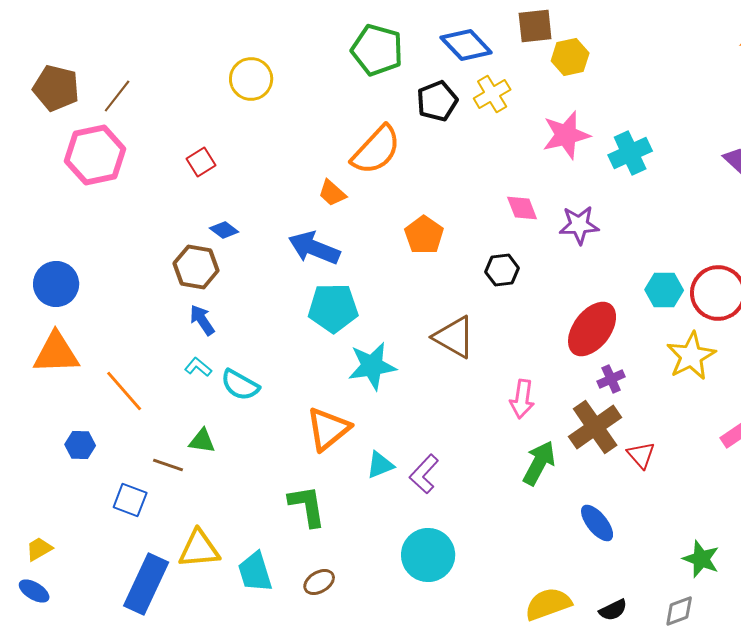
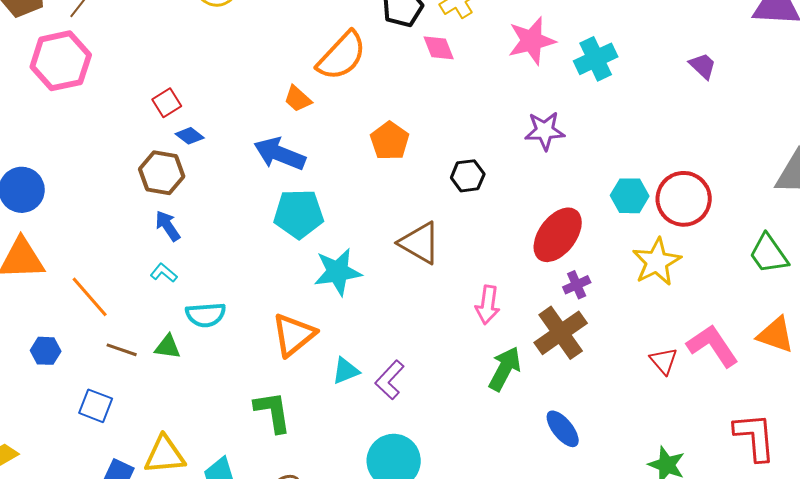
red square: (201, 162) -> (167, 103), moved
pink diamond: (522, 208) -> (439, 48), moved
cyan semicircle: (240, 385) -> (206, 315), moved, turned -33
red triangle: (641, 455) -> (664, 361), moved
brown line: (168, 465) -> (122, 350), moved

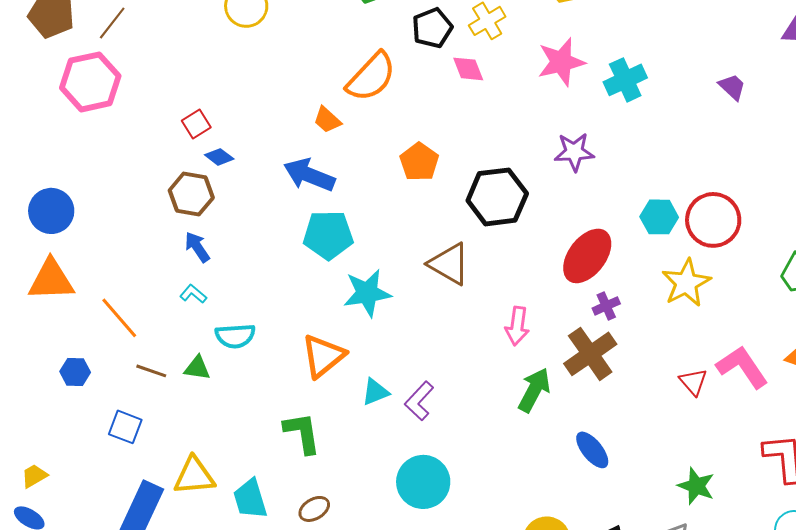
black hexagon: (468, 176) -> (497, 197), size x1.8

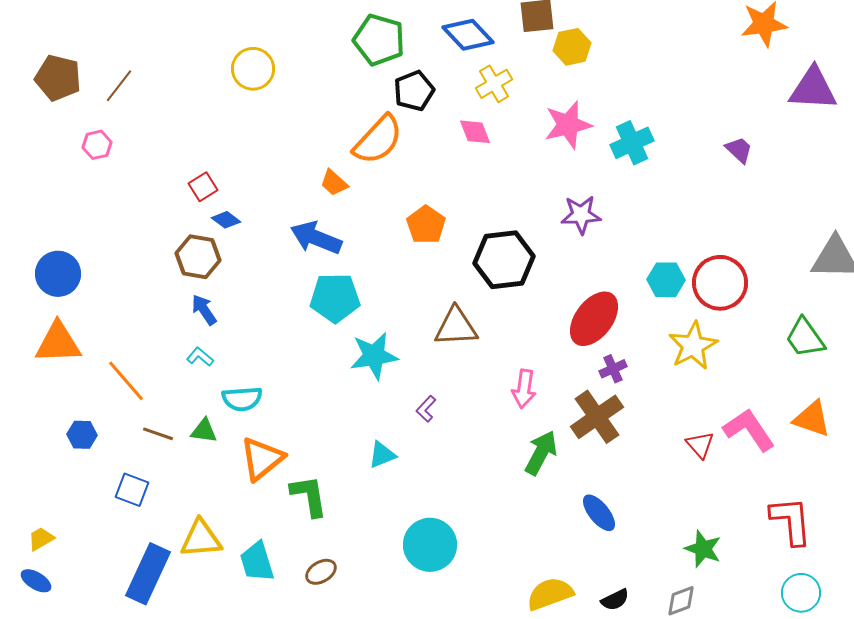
black pentagon: (432, 28) -> (414, 91), moved
pink hexagon: (90, 82) -> (97, 145), size x0.5
brown triangle: (449, 264) -> (456, 327), turned -33
orange triangle: (323, 356) -> (262, 459), moved
purple L-shape: (419, 401) -> (426, 409), moved, size x0.7

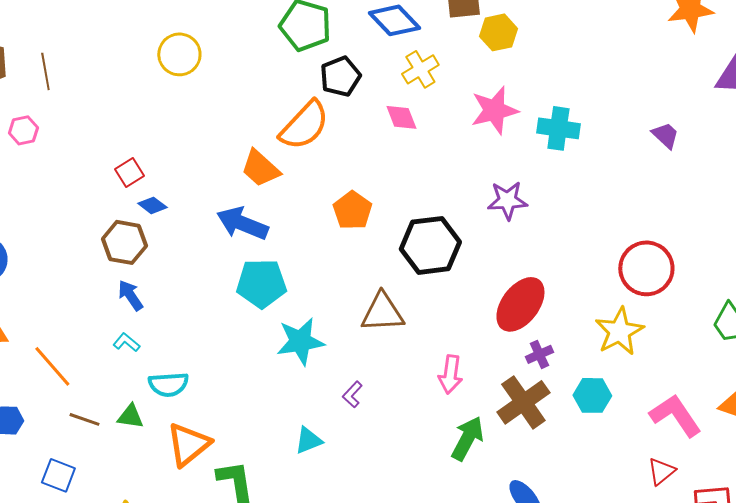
brown line: (119, 86) -> (45, 71), turned -48
cyan cross: (632, 143) -> (558, 128), turned 33
orange trapezoid: (334, 183) -> (260, 168), size x1.4
cyan hexagon: (666, 280) -> (592, 395), moved
red triangle: (700, 445) -> (661, 471), moved, turned 32

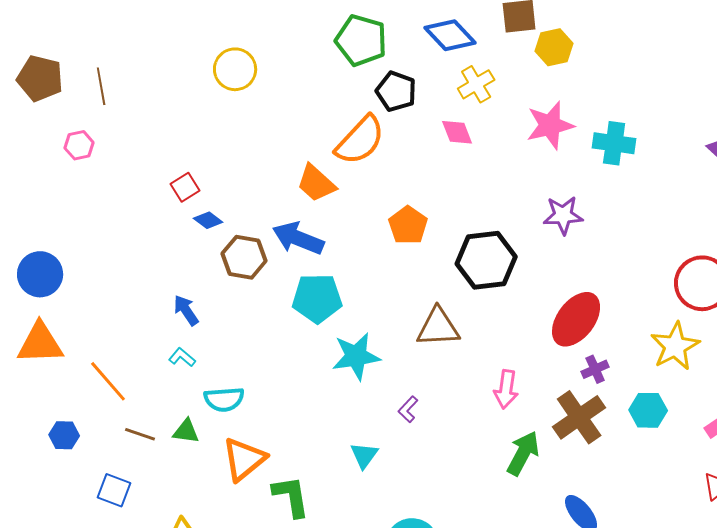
black pentagon: (340, 76) -> (396, 91), turned -30
brown hexagon: (124, 242) -> (244, 257), moved
cyan triangle: (308, 440) -> (364, 455), turned -32

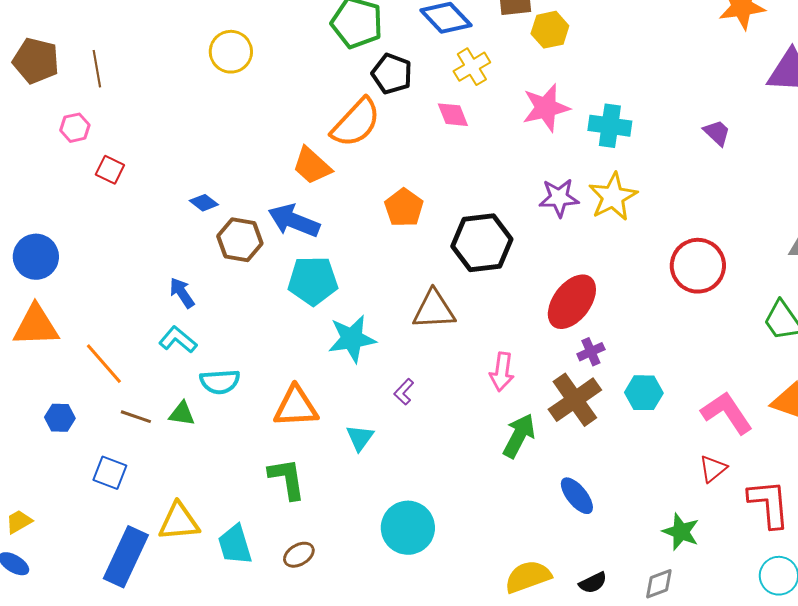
red square: (185, 187) -> (110, 170), moved, turned -32
yellow star: (675, 346) -> (613, 197), moved
cyan L-shape: (182, 357) -> (178, 340), size x1.4
orange triangle: (244, 459) -> (296, 407), moved, turned 36

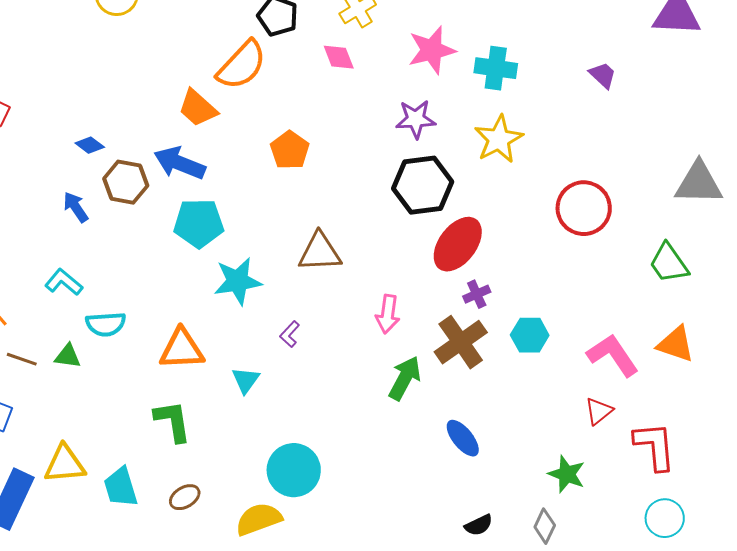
purple star: (559, 198) -> (416, 119), moved
black hexagon: (482, 243) -> (423, 185), moved
blue arrow: (182, 293) -> (76, 207), moved
yellow semicircle: (528, 577) -> (259, 519), moved
gray diamond: (659, 584) -> (545, 526), turned -44

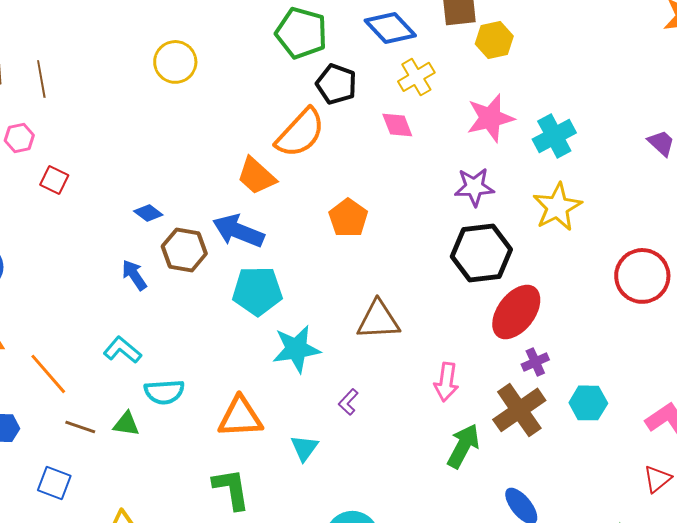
cyan cross: (496, 68) -> (554, 136), turned -36

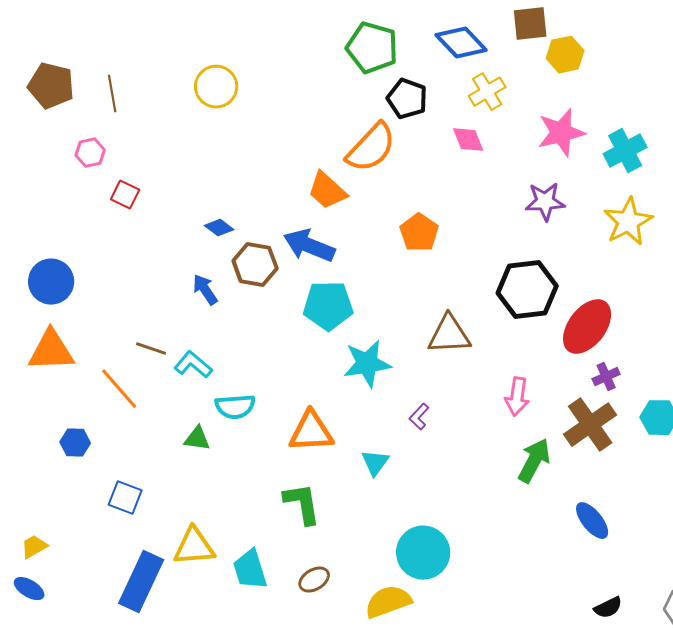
yellow circle: (175, 62) -> (216, 87), moved
black hexagon: (481, 253) -> (527, 290), moved
brown line: (80, 427) -> (151, 349), moved

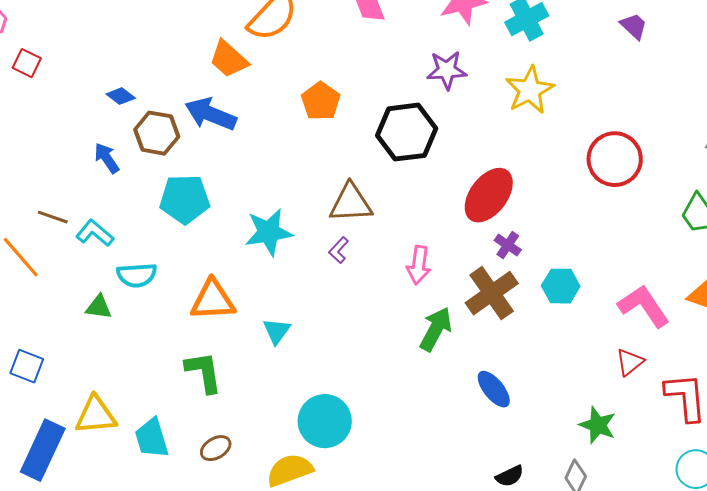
black hexagon: (527, 290) -> (407, 132), moved
cyan pentagon: (328, 306) -> (185, 199), moved
purple cross: (606, 377) -> (508, 245), turned -32
purple L-shape: (419, 417) -> (339, 250), moved

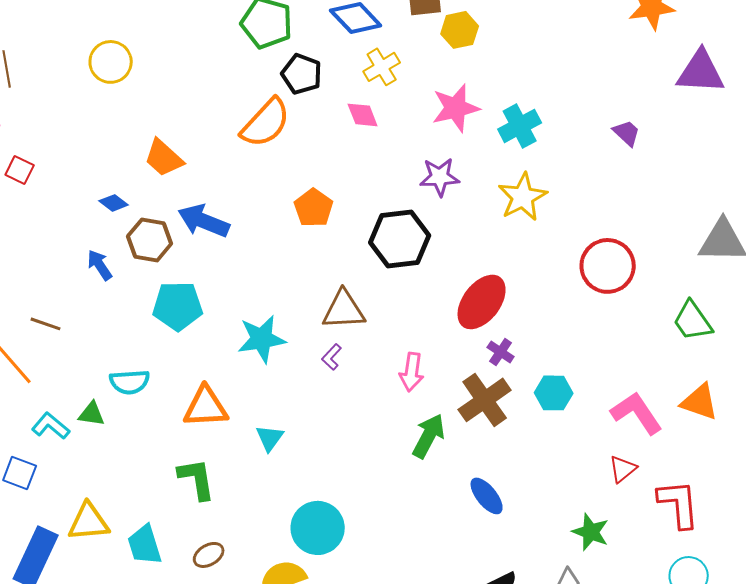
orange trapezoid: (229, 59) -> (164, 158), moved
cyan L-shape: (95, 233) -> (51, 426), moved

